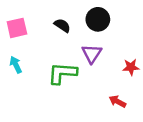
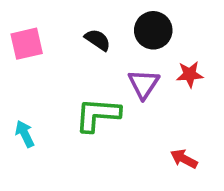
cyan arrow: (16, 65) -> (25, 134), moved
red star: (131, 67) -> (190, 74), moved

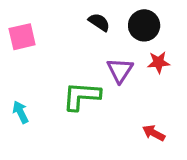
black circle: (153, 30) -> (144, 25), moved
black semicircle: (98, 40) -> (99, 22), moved

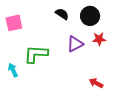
purple triangle: (120, 70) -> (75, 44), turned 30
green L-shape: (81, 96) -> (36, 54), moved

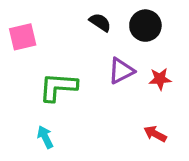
red star: (99, 39) -> (160, 79), moved
cyan arrow: (13, 70) -> (45, 137), moved

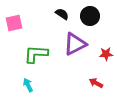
purple triangle: (121, 71) -> (75, 44), size x1.4
red star: (160, 79) -> (106, 54), moved

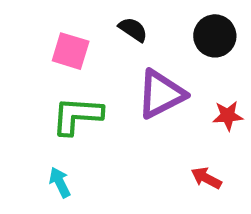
black circle: (90, 16) -> (215, 36), moved
pink square: (14, 23) -> (71, 51), moved, turned 30

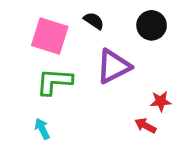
pink square: (71, 51) -> (50, 36), size x1.4
red star: (228, 116) -> (161, 101), moved

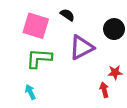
black circle: (152, 25) -> (114, 29), moved
red arrow: (145, 126) -> (104, 90), turned 48

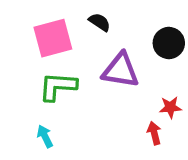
pink square: (36, 26) -> (53, 38), turned -32
purple triangle: (81, 47) -> (121, 70), turned 36

